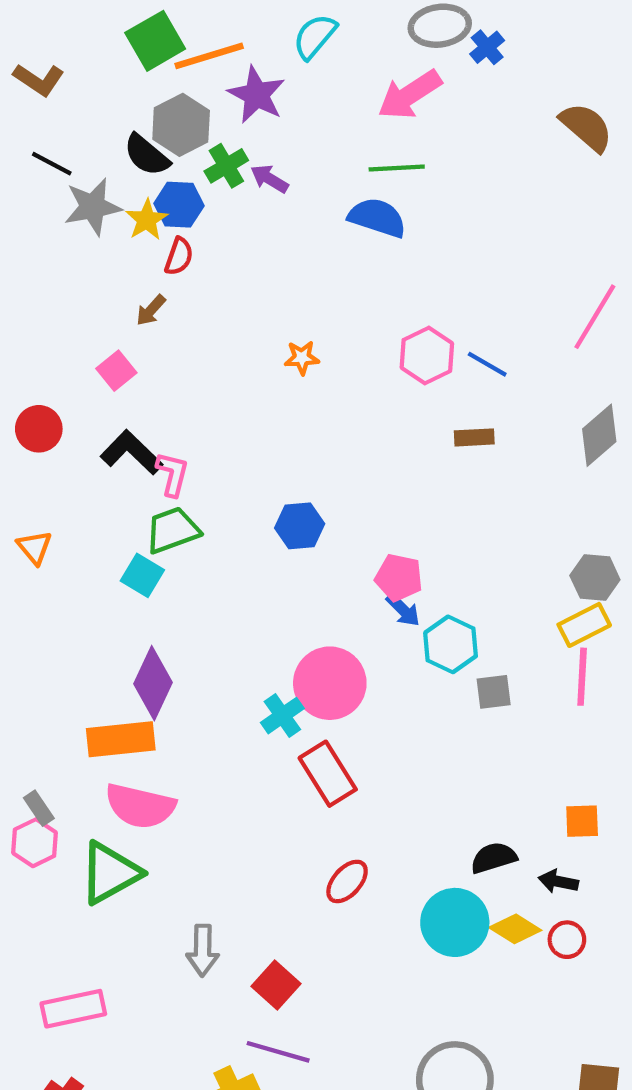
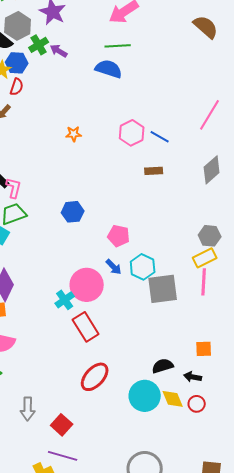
blue arrow: (403, 610) -> (114, 267), moved
gray square: (494, 692) -> (163, 289), size x1.8
red ellipse: (347, 881) -> (95, 377), size x1.4
yellow diamond: (515, 929) -> (173, 399), turned 35

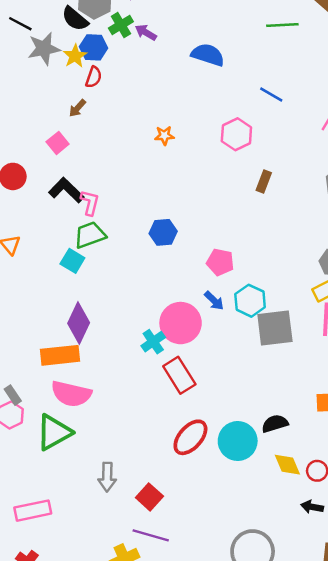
green line: (118, 46) -> (282, 25), moved
blue line: (160, 137) -> (271, 95), moved
brown rectangle: (154, 171) -> (264, 181), turned -66
black arrow: (193, 377) -> (312, 507), moved
cyan circle: (145, 396) -> (238, 441), moved

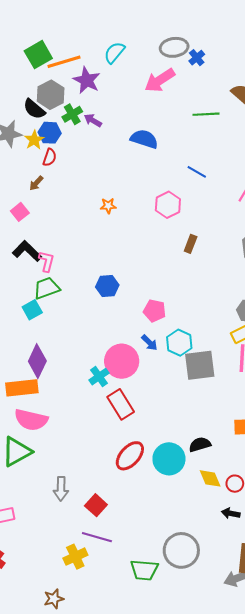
cyan square: (72, 261) -> (32, 310), turned 30

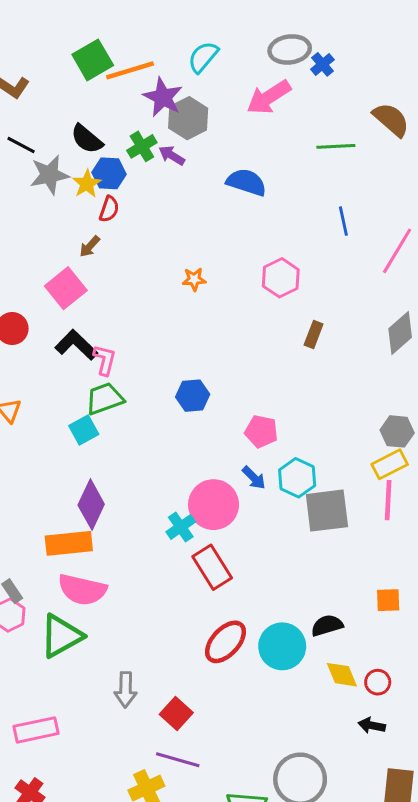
gray hexagon: (51, 95) -> (188, 118), moved
blue line: (197, 172) -> (343, 221), moved, turned 48
pink square: (20, 212) -> (66, 288), size x1.5

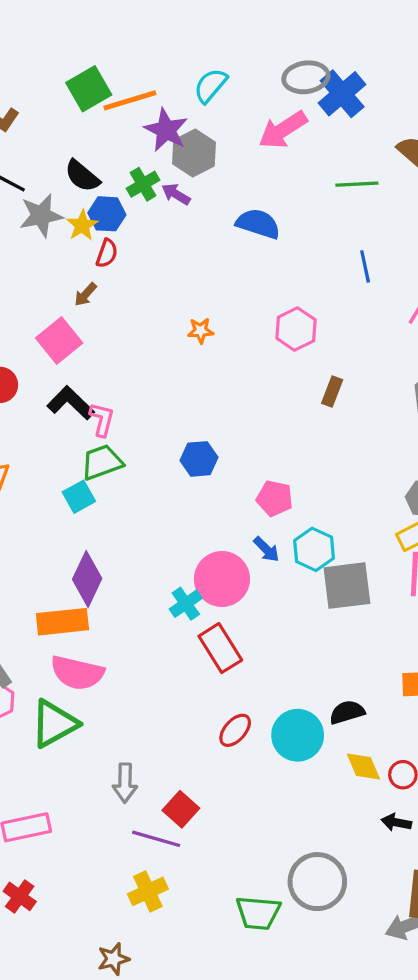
blue cross: (322, 64) -> (342, 94), size x1.8
red ellipse: (225, 642) -> (235, 730), size x0.7
purple line: (178, 760) -> (156, 839), moved

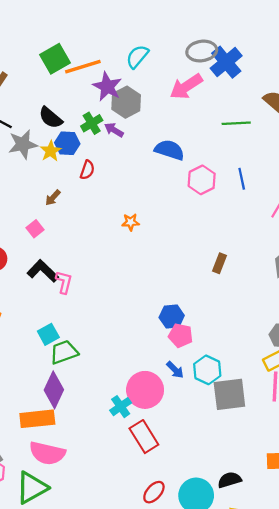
red semicircle: (107, 253) -> (87, 170), moved
pink hexagon: (296, 329) -> (202, 180), moved
pink square: (59, 340) -> (35, 229), size x0.6
blue hexagon: (199, 459) -> (172, 317), moved
green trapezoid: (102, 462) -> (64, 352), moved

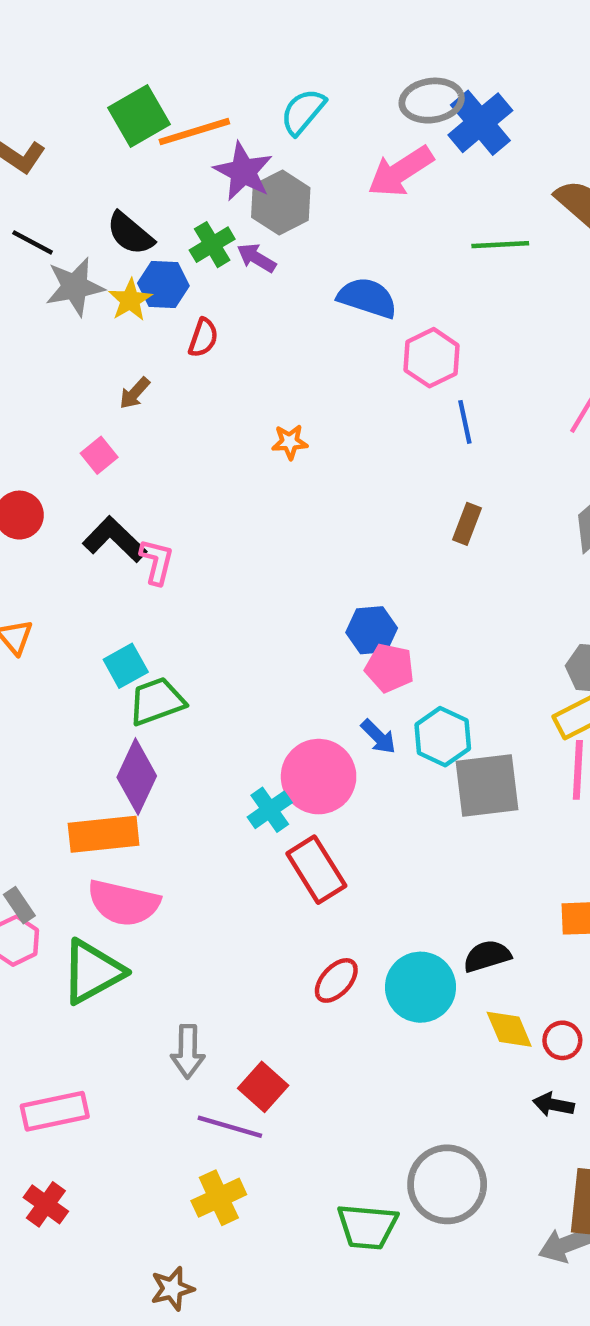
blue line: (242, 179) -> (465, 422), moved

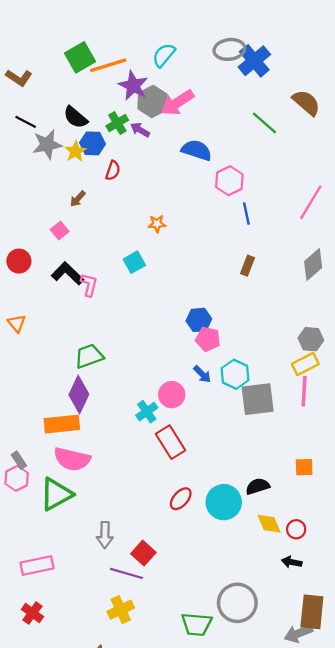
pink arrow: (401, 171) -> (177, 103), moved
green line: (500, 245) -> (264, 123), turned 44
cyan square: (126, 666) -> (134, 262), moved
pink circle: (319, 777) -> (172, 395), size x0.7

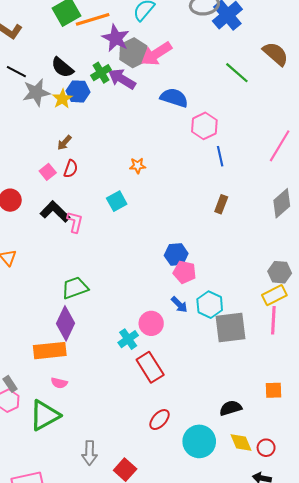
purple arrow: (140, 130) -> (122, 79), size x1.5
red semicircle: (113, 171) -> (71, 169), moved
pink semicircle: (72, 459) -> (59, 383), size x0.5
cyan circle: (224, 502) -> (199, 441), moved

